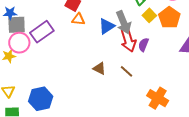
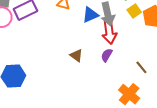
purple semicircle: (143, 45) -> (107, 55), moved
brown line: (127, 71) -> (141, 67), moved

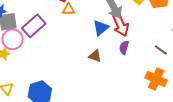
blue triangle: (90, 15) -> (101, 28), moved

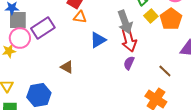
blue triangle: (101, 28) -> (98, 40), moved
brown triangle: (95, 56) -> (67, 67), moved

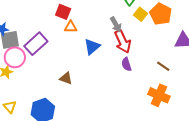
gray arrow: (125, 22) -> (116, 24), size x0.7
purple semicircle: (129, 63) -> (126, 64), turned -32

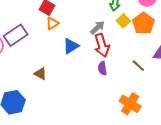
gray arrow: (116, 24) -> (97, 27), turned -112
orange triangle: (71, 27) -> (52, 23), turned -40
brown line: (163, 66) -> (138, 66), moved

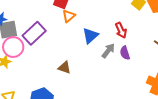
gray arrow: (97, 27) -> (108, 51), moved
red arrow: (102, 45) -> (121, 30), size x0.7

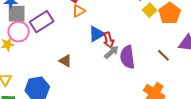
red arrow: (121, 30) -> (108, 40), moved
purple semicircle: (125, 53) -> (127, 57), size x1.6

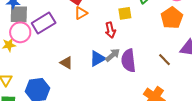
yellow square: (150, 10) -> (125, 13), moved, turned 32
blue triangle: (97, 34) -> (97, 59), moved
red arrow: (108, 40) -> (110, 30), moved

